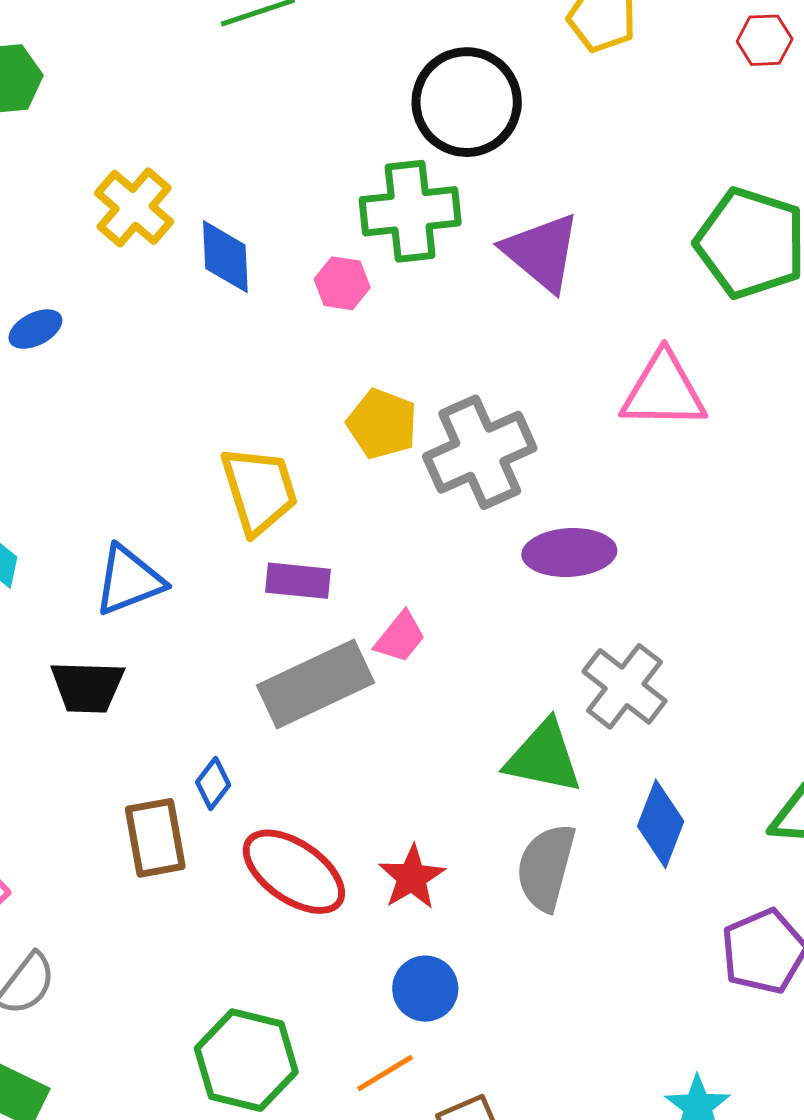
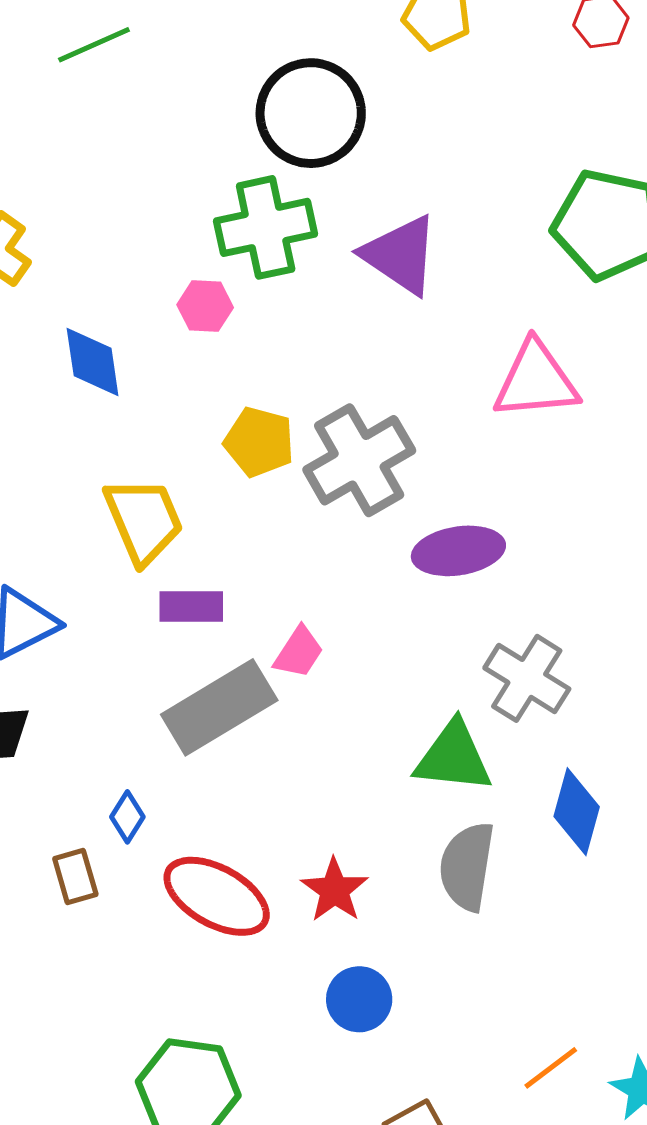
blue diamond: (225, 257) -> (93, 362), moved
brown rectangle: (155, 838) -> (75, 877), size x0.7
orange line: (385, 1073) -> (551, 1068), moved

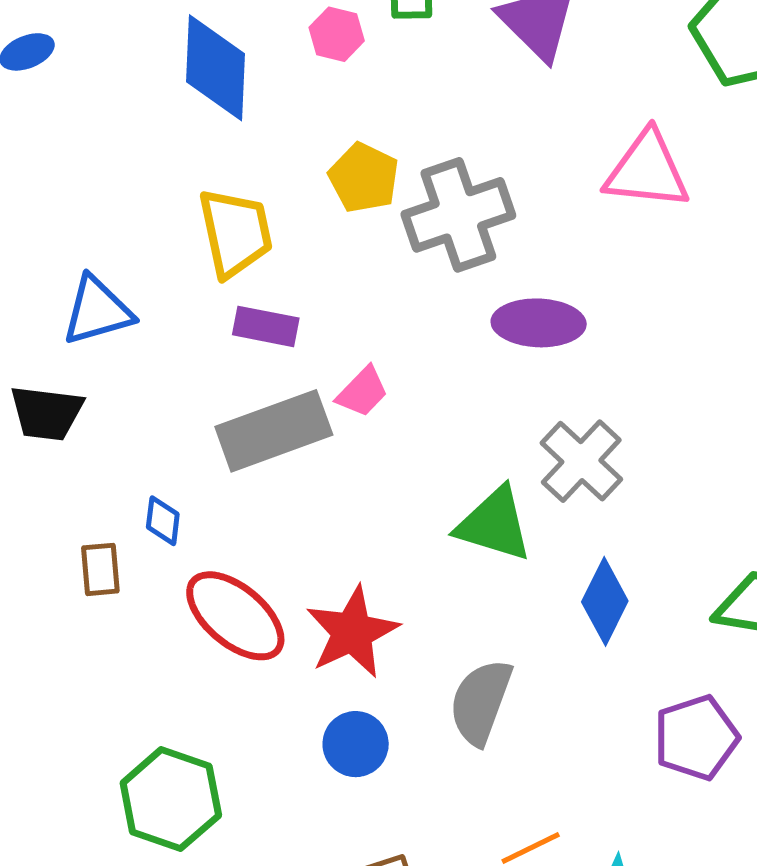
blue diamond: (93, 362) -> (215, 68), size x1.4
blue diamond: (127, 817) -> (163, 521), turned -36
gray semicircle: (467, 866) -> (481, 702), moved
red star: (335, 890) -> (352, 632), size x1.4

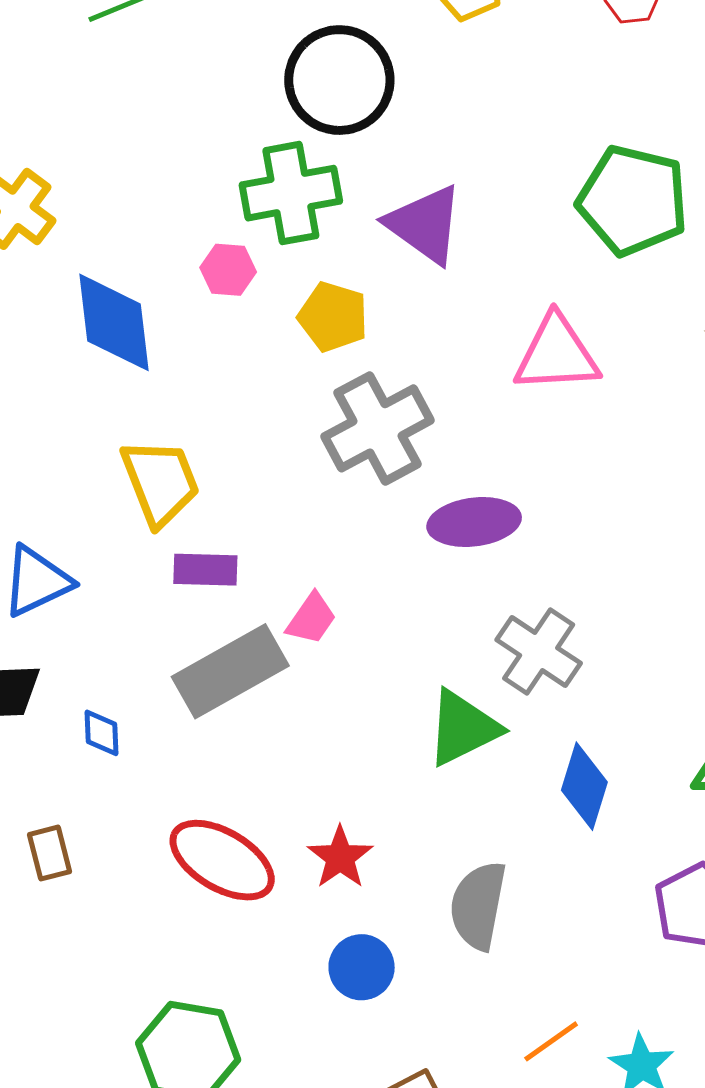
yellow pentagon: (364, 178) -> (333, 317), moved
blue diamond: (163, 521) -> (102, 733), moved
green triangle: (494, 524) -> (463, 728), turned -34
brown rectangle: (100, 569) -> (49, 853), moved
red star: (352, 632) -> (340, 857), size x0.7

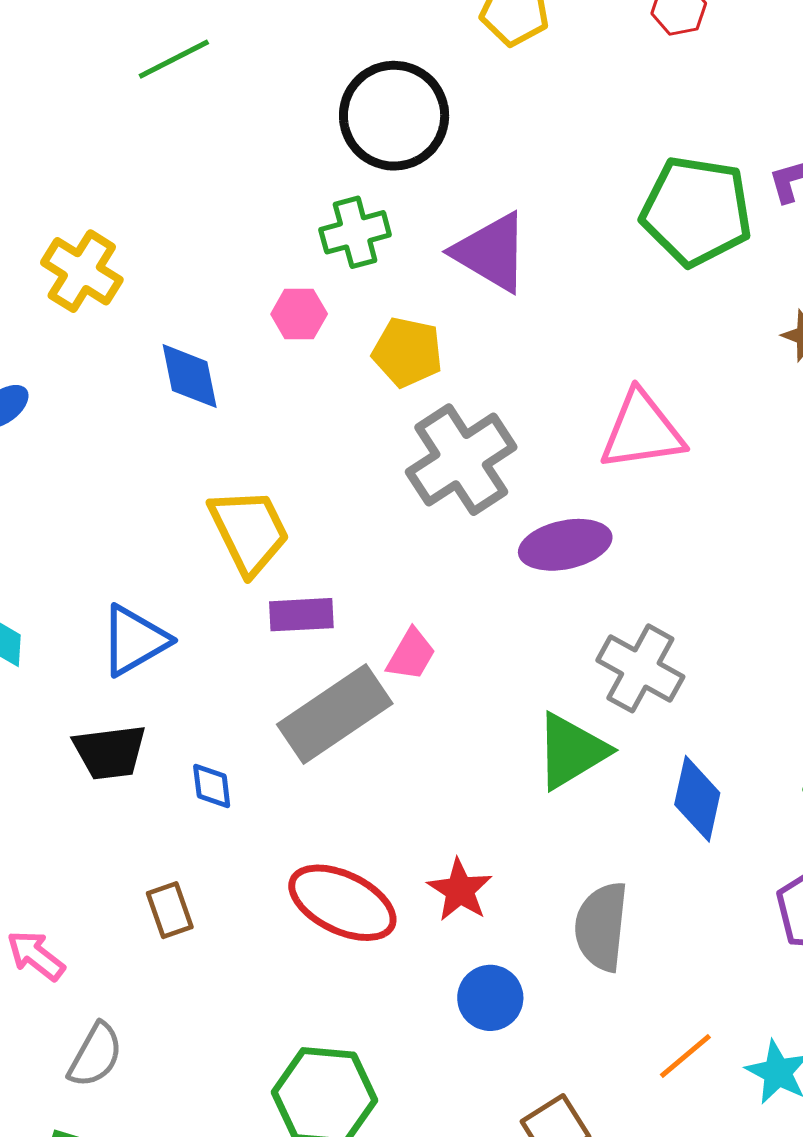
green cross: (291, 193) -> (355, 232), size x0.7
blue diamond: (114, 322) -> (190, 376), size x0.7
pink triangle: (557, 354) -> (642, 431), moved

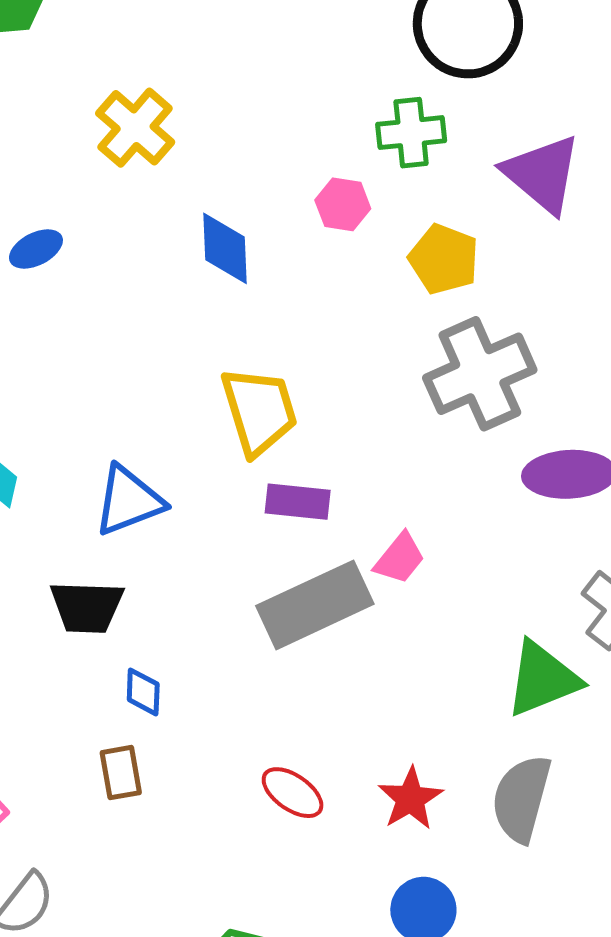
blue diamond: (212, 786) -> (143, 692), moved
red ellipse: (342, 903) -> (293, 793), size x0.6
gray semicircle: (601, 927) -> (521, 799), moved

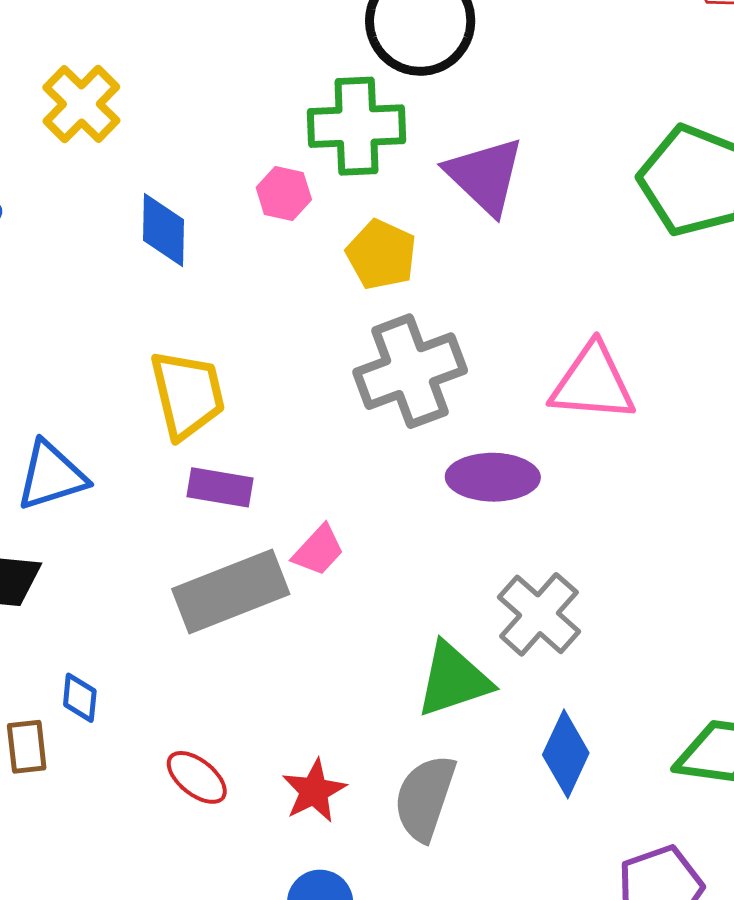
green cross: (411, 133) -> (356, 126), size x1.4
blue diamond: (143, 692) -> (80, 698), moved

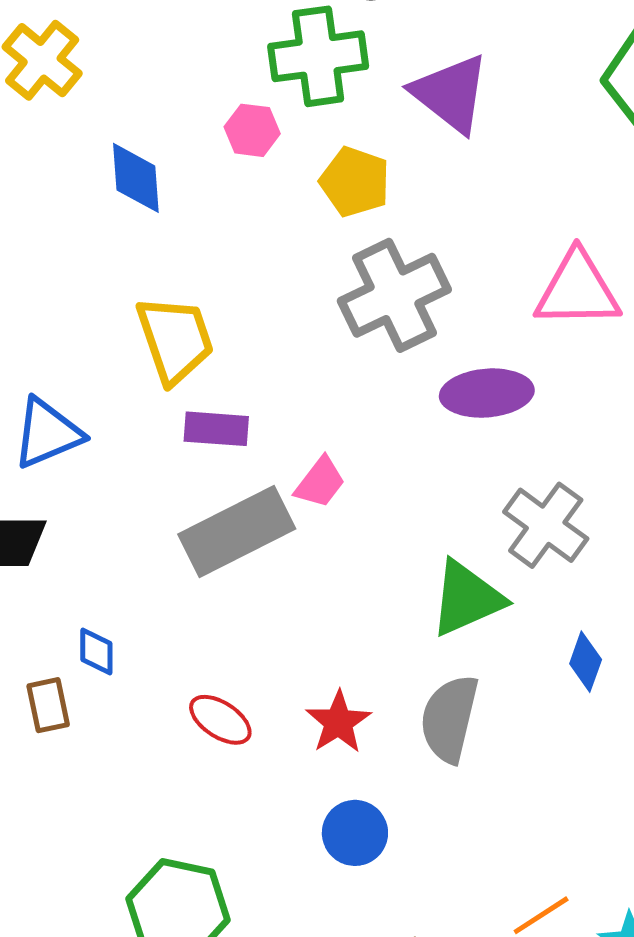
blue diamond: (566, 754) -> (586, 662), size x0.7

